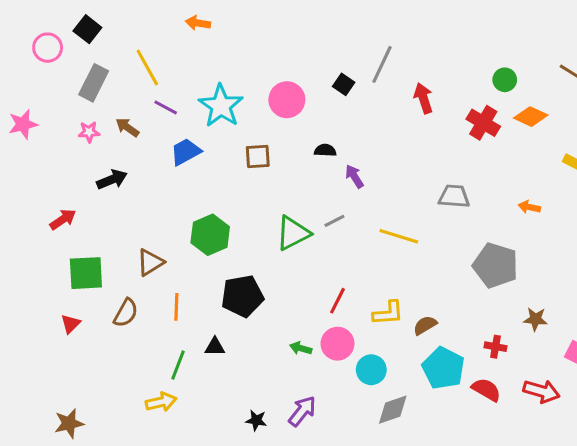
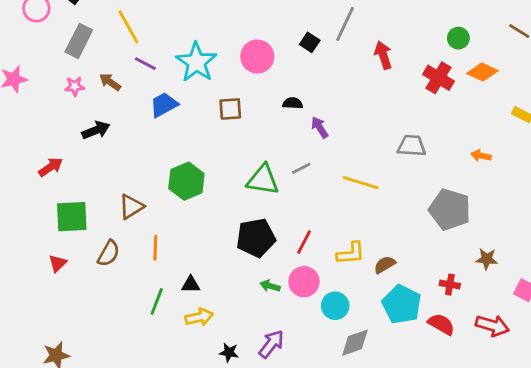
green triangle: (293, 233) -> (263, 180), turned 36
black pentagon: (242, 296) -> (256, 238), moved
yellow arrow: (161, 402) -> (199, 317), moved

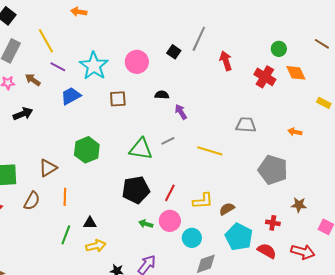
orange diamond: (482, 72) -> (296, 73), turned 40

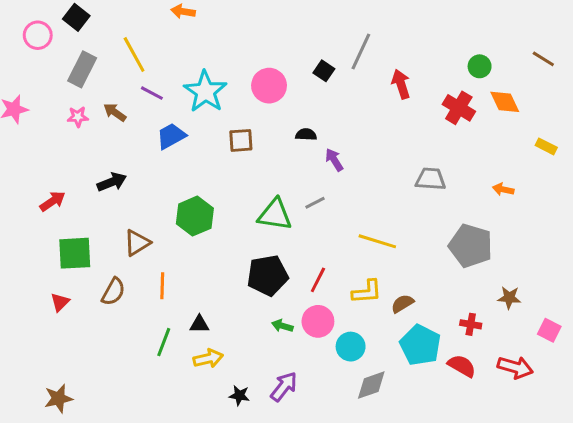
black arrow: (23, 114) -> (112, 182), moved
yellow line: (210, 151) -> (377, 241), moved

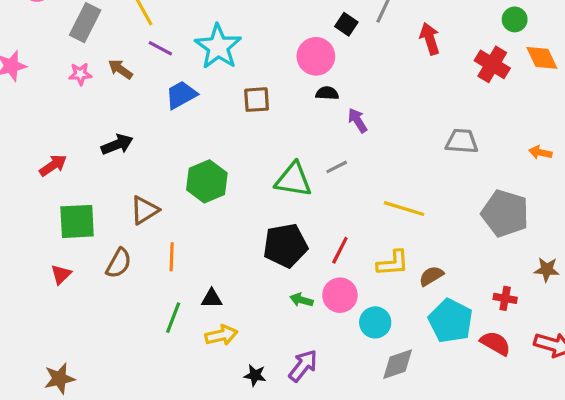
pink circle: (269, 86) -> (316, 56), moved

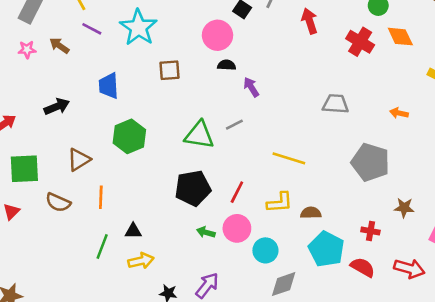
blue trapezoid: (181, 95) -> (109, 86), moved, turned -64
brown semicircle: (119, 263) -> (58, 202), turned 85
brown semicircle: (431, 276) -> (311, 213), turned 30

